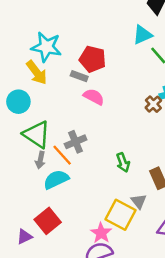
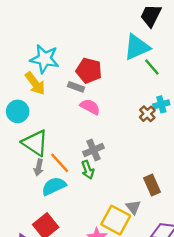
cyan triangle: (142, 35) -> (137, 47), size x1.4
gray cross: (76, 142) -> (94, 150), moved
green arrow: (123, 162) -> (88, 170), moved

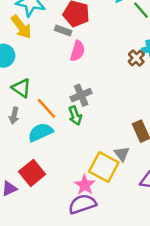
pink semicircle: (90, 107) -> (78, 51), turned 78
green triangle: (35, 143) -> (21, 88), size x0.7
gray arrow: (39, 167) -> (14, 116), moved

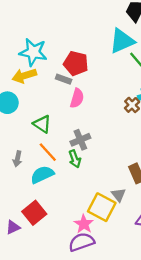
yellow arrow: (21, 27) -> (24, 76), turned 110
green triangle: (21, 88) -> (42, 124), moved

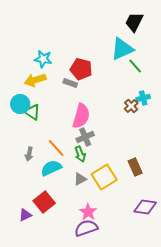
cyan star: (33, 52) -> (43, 59), size x0.7
pink semicircle: (77, 98) -> (81, 116), moved, size x1.4
green triangle: (42, 124) -> (32, 112), moved
gray triangle: (119, 195) -> (80, 179), moved, turned 40
yellow square: (102, 207) -> (104, 177), moved, turned 30

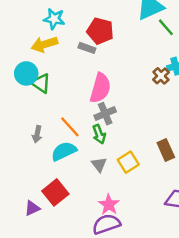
yellow square: (104, 177) -> (128, 162), size x0.7
gray triangle: (80, 179) -> (99, 165), turned -40

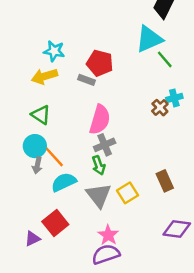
cyan circle: (26, 73) -> (35, 146), moved
orange line: (70, 127) -> (54, 157), moved
gray triangle: (99, 165) -> (99, 195), size x1.6

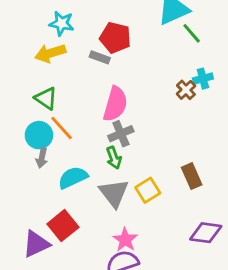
orange line: (54, 157) -> (62, 128), moved
purple triangle: (32, 239) -> (36, 244), size x1.5

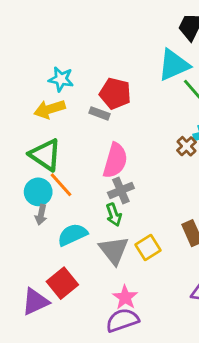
green triangle: (46, 98) -> (45, 155), size x1.4

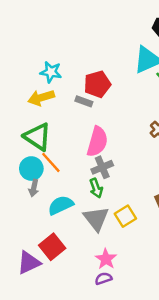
red pentagon: (115, 93) -> (97, 84), turned -30
purple semicircle: (122, 320) -> (103, 279), size x0.6

